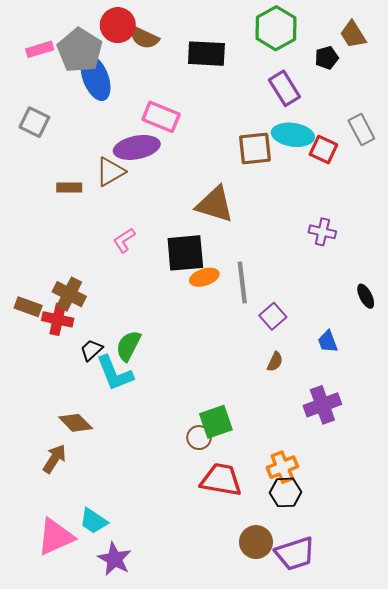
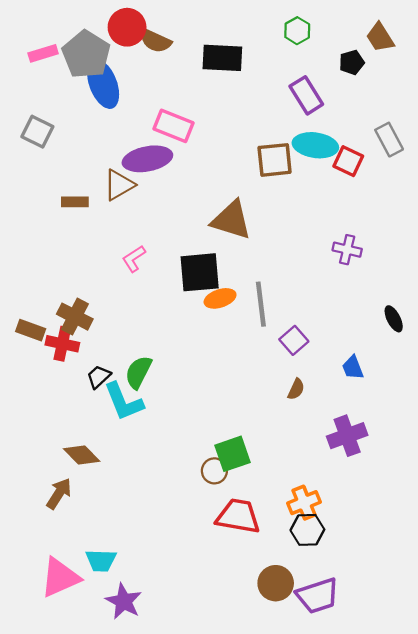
green hexagon: (276, 28) -> (297, 31), size x0.6
cyan trapezoid: (94, 521) -> (101, 560), turned -32

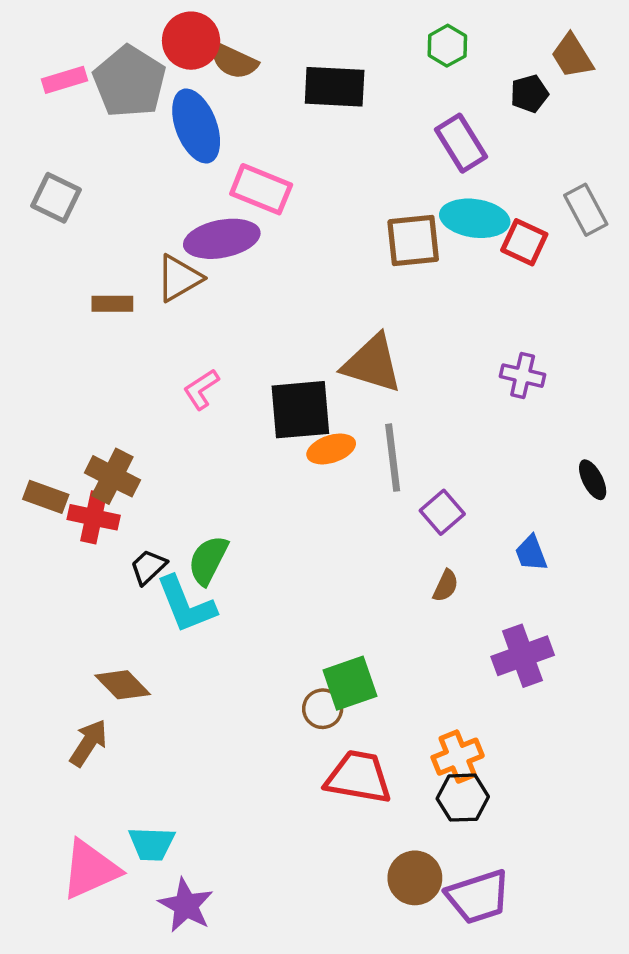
blue ellipse: (103, 84) -> (196, 126), moved
brown triangle: (231, 220) -> (372, 364), moved

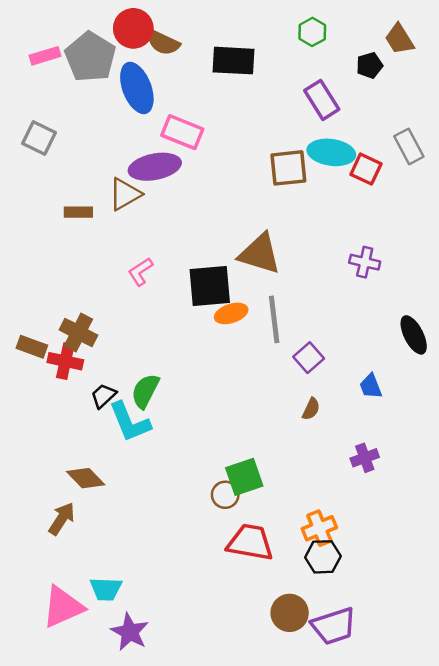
black ellipse: (593, 480) -> (414, 335), size x1.4
purple cross: (523, 656) -> (365, 458), size x0.7

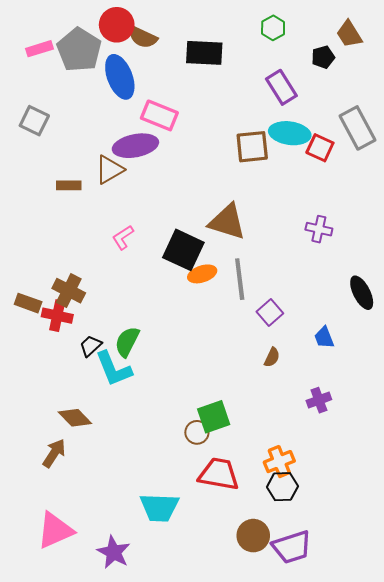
gray rectangle: (409, 146) -> (357, 128), size x1.4
black square: (210, 286) -> (183, 250), turned 30
cyan trapezoid: (106, 589) -> (159, 507), moved, size x1.4

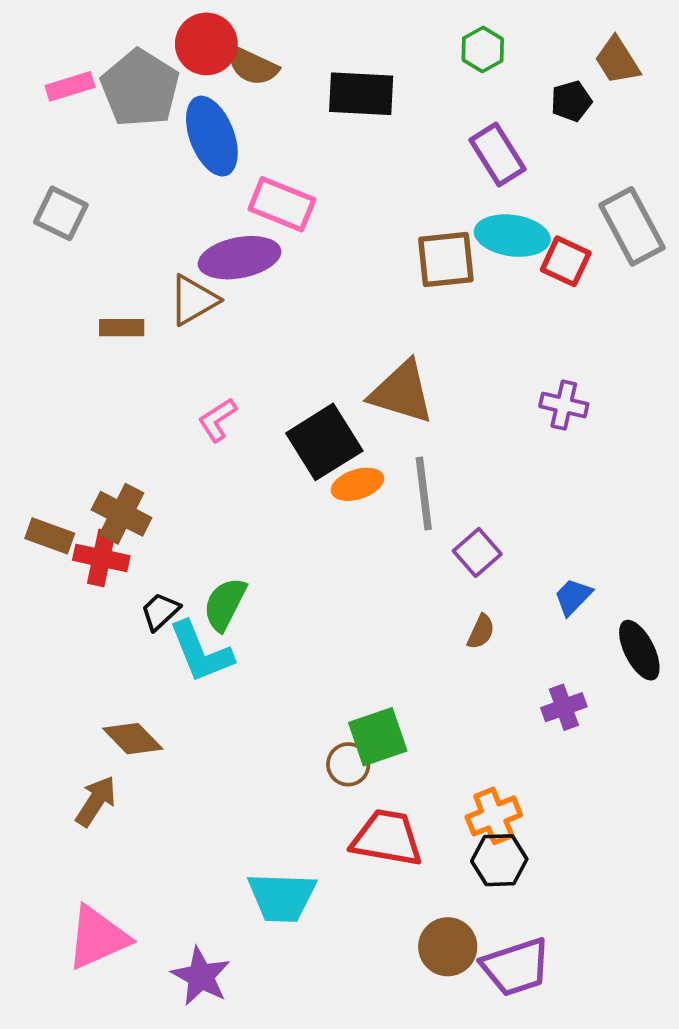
black square: (183, 250) -> (324, 442), turned 33
black ellipse: (362, 293) -> (639, 650), moved
blue trapezoid: (324, 338) -> (573, 597), turned 65

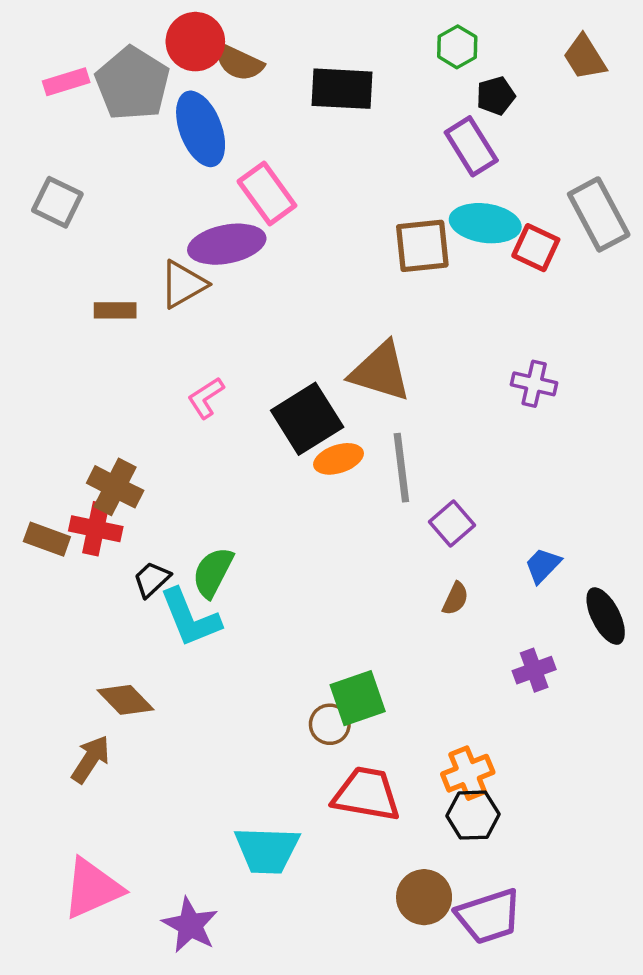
black pentagon: (571, 101) -> (496, 96), moved
pink rectangle: (282, 204) -> (267, 193), turned 32
brown rectangle: (50, 536) -> (47, 539), moved

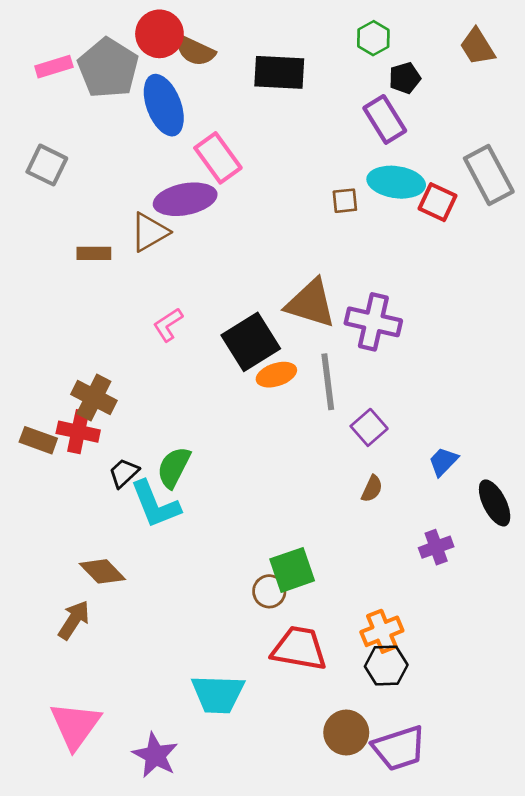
brown square: (422, 246) -> (345, 201), size x0.6
purple cross: (534, 384) -> (373, 322), moved, size x1.5
pink triangle: (92, 888) -> (75, 725), turned -30

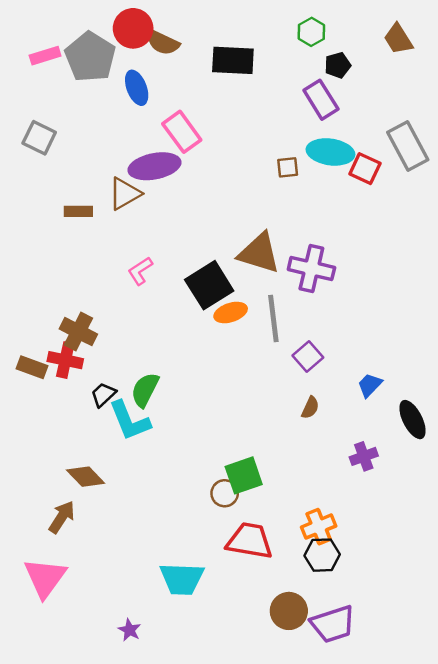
blue ellipse: (164, 105) -> (137, 88), size x0.7
pink triangle: (75, 725) -> (45, 578), moved
purple star: (155, 755) -> (130, 630), size x0.6

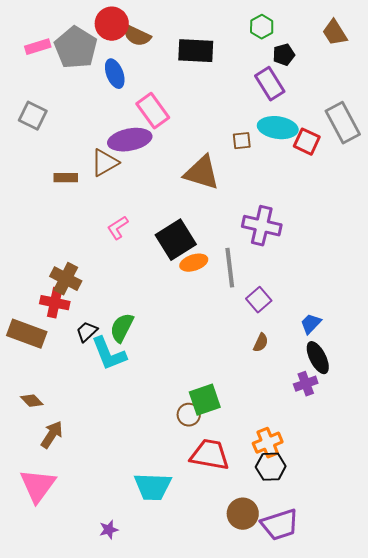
brown triangle: (259, 253) -> (202, 173), moved
brown rectangle: (32, 367) -> (27, 334), moved, size x1.5
black ellipse: (413, 420) -> (318, 358), moved
brown diamond: (86, 477) -> (32, 401), moved, size x0.7
purple star: (130, 630) -> (109, 530), turned 30

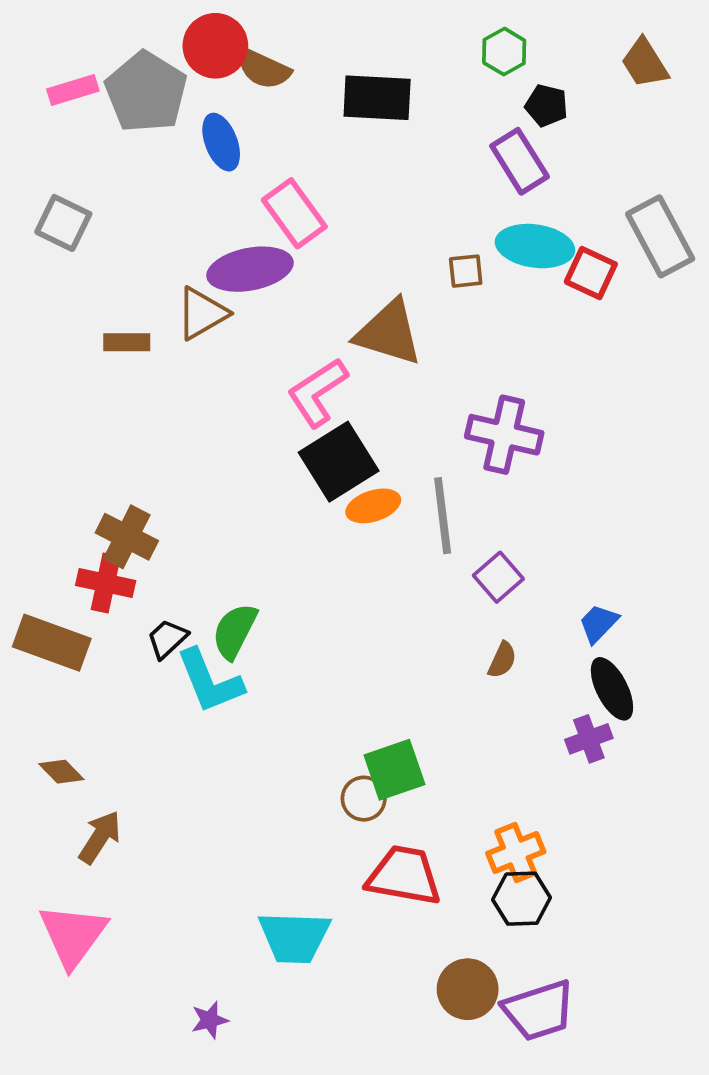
black pentagon: (284, 55) -> (547, 105), turned 30
pink L-shape: (118, 228) -> (317, 392), moved, size x1.5

